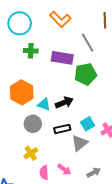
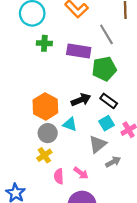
orange hexagon: (22, 92) -> (45, 106), moved
cyan triangle: (44, 105) -> (70, 124), moved
gray circle: (33, 124) -> (48, 133), moved
black rectangle: (62, 129) -> (109, 101), moved, turned 49
gray arrow: (94, 173) -> (113, 162), moved

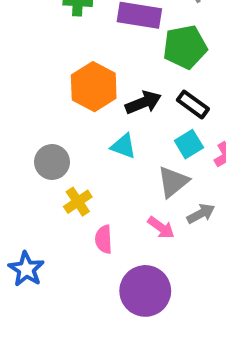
orange hexagon: (45, 106) -> (94, 87), moved
gray circle: (48, 133) -> (52, 162), moved
pink arrow: (81, 173) -> (161, 227), moved

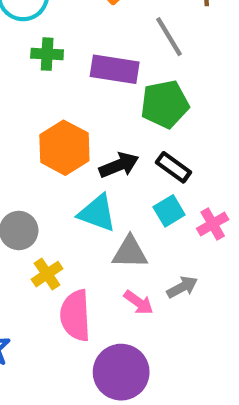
cyan triangle: (123, 146) -> (97, 213), size x1.4
gray triangle: (173, 182) -> (130, 252), moved, turned 40
pink semicircle: (104, 239) -> (75, 315), size x1.6

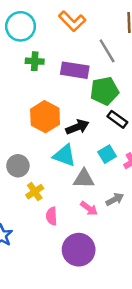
black rectangle: (173, 167) -> (117, 119), moved
pink semicircle: (75, 315) -> (52, 216), size x0.6

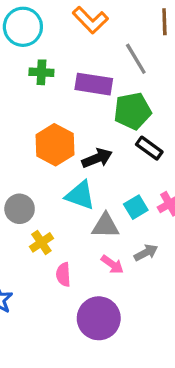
cyan square: (107, 154) -> (136, 207), moved

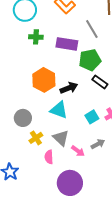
gray triangle: (105, 226) -> (61, 138), moved, turned 42

